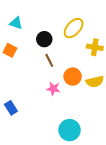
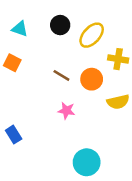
black circle: (44, 39) -> (60, 25), moved
brown line: (49, 60) -> (61, 75), turned -32
orange circle: (73, 77) -> (92, 79), moved

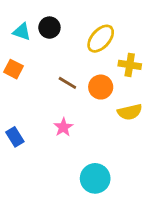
black circle: (60, 25) -> (49, 28), moved
pink star: (66, 111) -> (63, 127), moved, turned 30
blue rectangle: (14, 135) -> (15, 137), moved

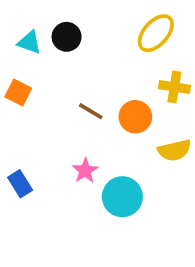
yellow ellipse: (101, 39) -> (156, 33), moved
cyan circle: (95, 178) -> (122, 197), moved

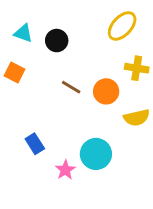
black circle: (67, 37) -> (57, 41), moved
pink star: (85, 171) -> (65, 170), moved
blue rectangle: (20, 184) -> (35, 144), moved

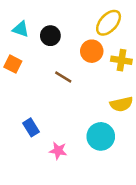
orange circle: (106, 91) -> (92, 51), moved
cyan circle: (96, 154) -> (101, 136), moved
pink star: (65, 170) -> (58, 151), turned -30

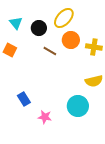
yellow ellipse: (109, 23) -> (64, 18), moved
cyan triangle: (21, 29) -> (16, 23), turned 32
brown line: (63, 77) -> (50, 51), moved

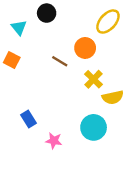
yellow ellipse: (64, 18) -> (108, 22), moved
black circle: (39, 28) -> (47, 13), moved
yellow cross: (94, 47) -> (94, 79), moved, turned 35

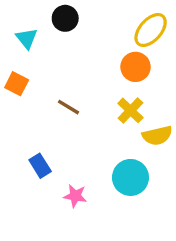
orange circle: (85, 48) -> (136, 67), moved
brown line: (60, 61) -> (69, 107), moved

